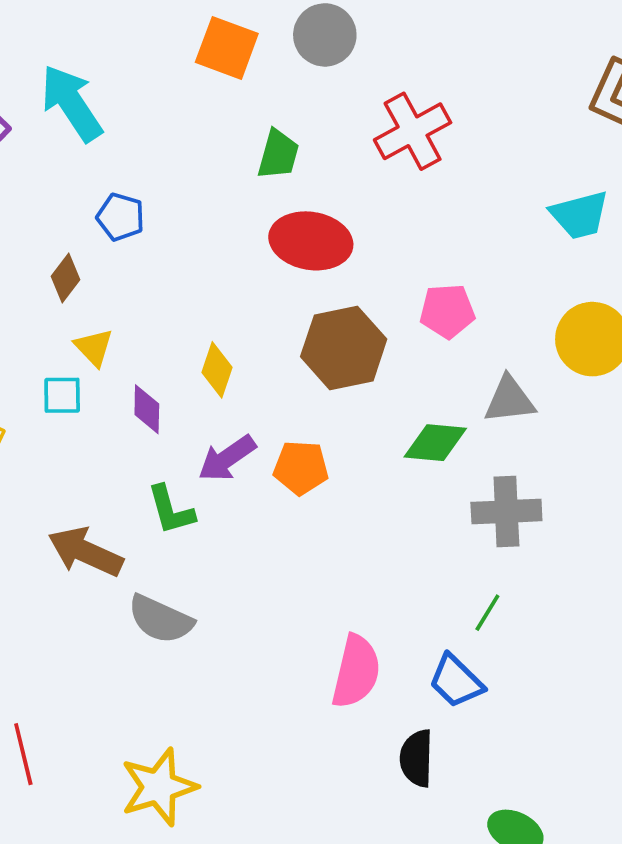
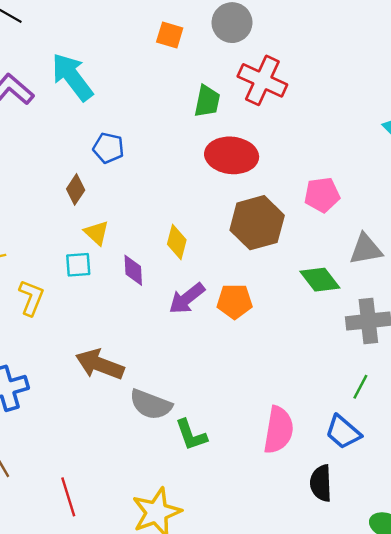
orange square: (227, 48) -> (170, 35), size x0.7
red cross: (413, 131) -> (262, 80), moved, turned -33
green diamond: (435, 443) -> (320, 280), turned 51
green L-shape: (171, 510) -> (191, 435), moved

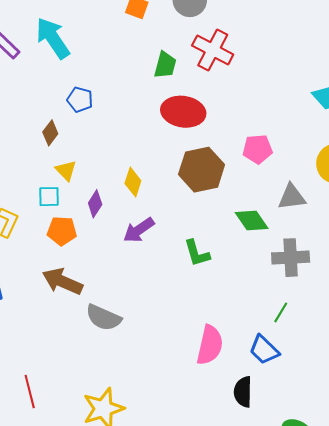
purple diamond: (133, 270) -> (95, 204), turned 32
orange pentagon: (235, 301) -> (62, 231), moved
green L-shape: (191, 435) -> (197, 253), moved

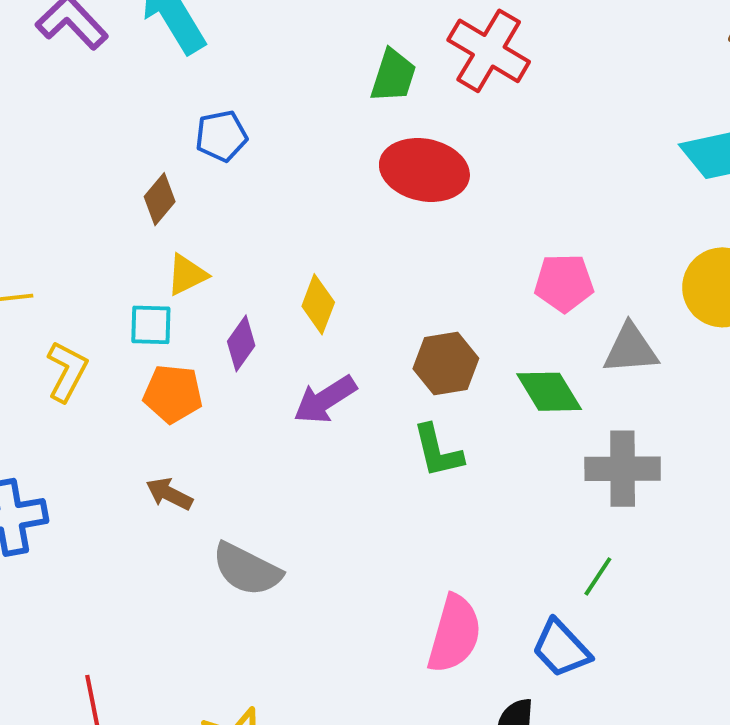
blue pentagon: (80, 100) -> (221, 136), turned -30
pink pentagon: (258, 149) -> (564, 283), moved
yellow triangle: (66, 170) -> (187, 275), turned 45
brown hexagon: (202, 170) -> (446, 363), moved, size x0.7
brown arrow: (62, 281) -> (169, 494), size x0.6

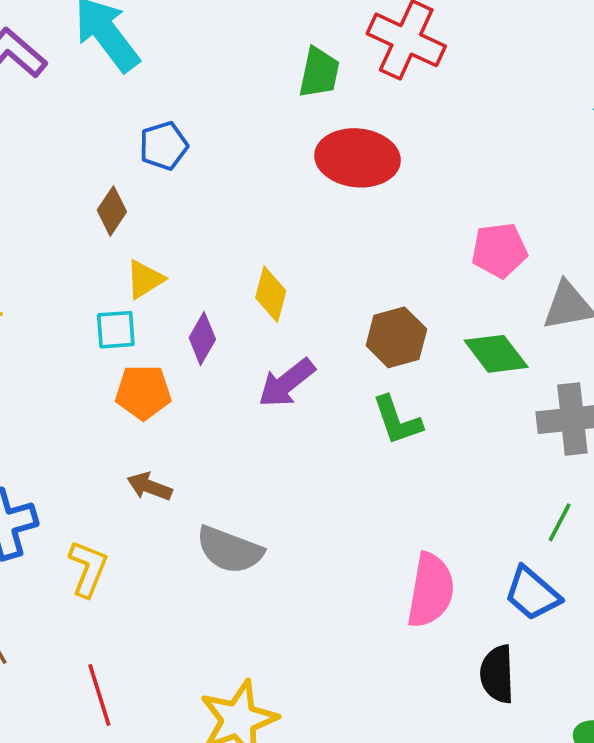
yellow L-shape: (67, 371) -> (88, 569), moved

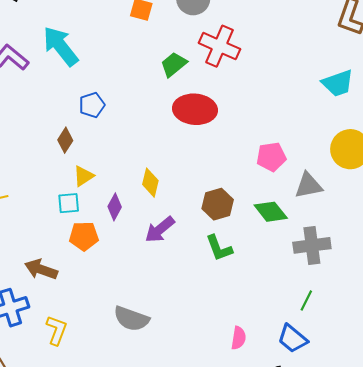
green trapezoid: (319, 73) -> (174, 64), turned -140
brown arrow: (149, 487) -> (41, 269), moved, size x1.4
pink semicircle: (431, 590) -> (239, 338), size x0.6

